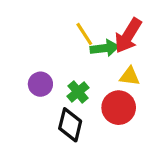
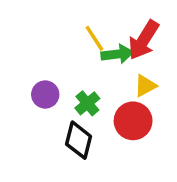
yellow triangle: (130, 76) -> (145, 86), turned -35

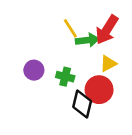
green cross: (87, 103) -> (65, 77), turned -36
black diamond: (79, 140) -> (82, 104), moved

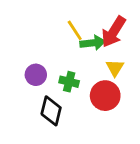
yellow triangle: (108, 64) -> (115, 68), turned -30
black diamond: (82, 104) -> (51, 111), moved

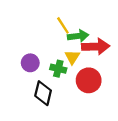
red arrow: (114, 32) -> (96, 46), moved, turned -124
yellow triangle: (115, 68) -> (72, 57), moved

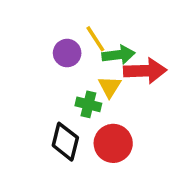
purple circle: (30, 63) -> (67, 53), moved
red circle: (89, 80) -> (113, 143), moved

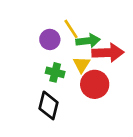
green cross: (88, 104) -> (55, 72), moved
red circle: (113, 143) -> (95, 84), moved

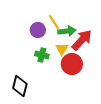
red arrow: (108, 53) -> (82, 40), turned -45
black diamond: (49, 105) -> (20, 86), moved

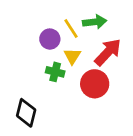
green arrow: (67, 31) -> (95, 22), moved
yellow triangle: (62, 49) -> (72, 56), moved

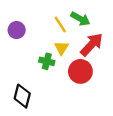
green arrow: (95, 22) -> (80, 19), turned 36
purple circle: (50, 39) -> (17, 30), moved

